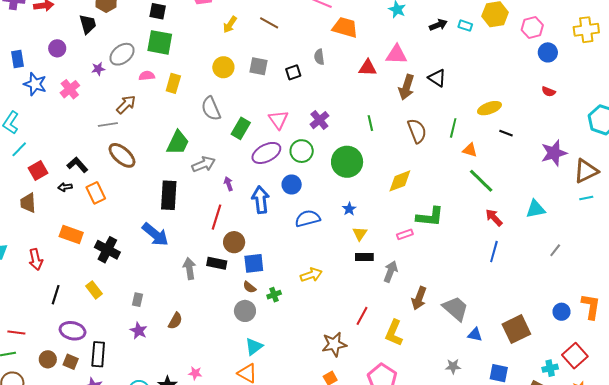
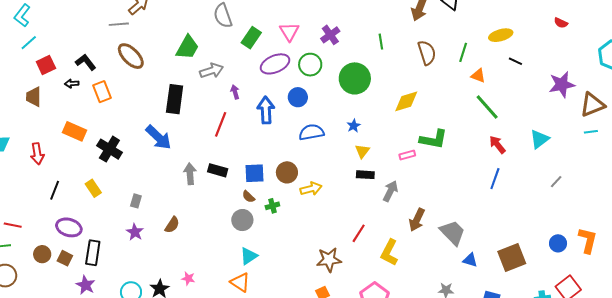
cyan triangle: (536, 209) -> (539, 139), turned -30
brown circle: (234, 242) -> (287, 172), moved

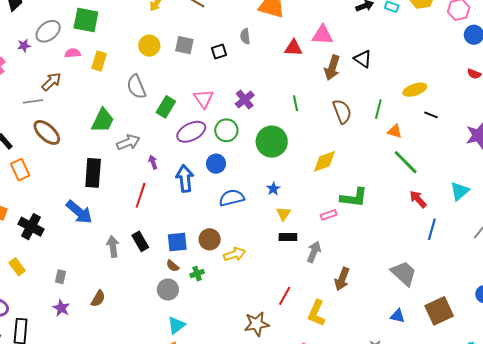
black rectangle: (218, 170) -> (140, 241), turned 48
blue line: (495, 179) -> (432, 229), moved
gray trapezoid: (453, 233) -> (404, 273), moved

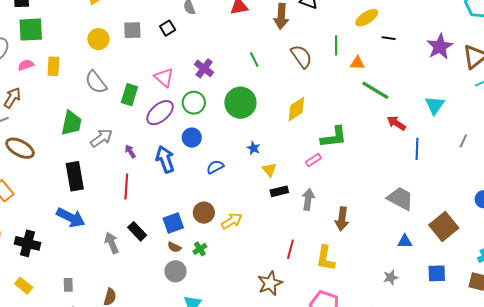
blue semicircle: (232, 198) -> (215, 167), size x0.7

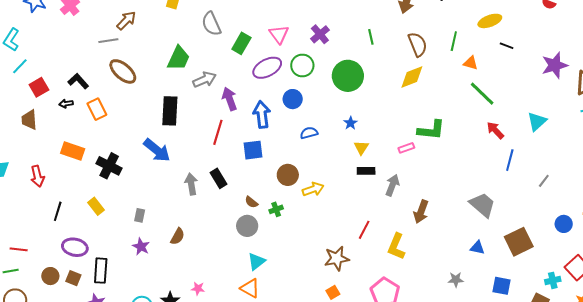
yellow diamond: (296, 109) -> (412, 77), moved
gray line: (463, 141) -> (544, 181), moved
purple arrow: (130, 151) -> (230, 99), size x1.6
blue square: (173, 223) -> (253, 150), moved

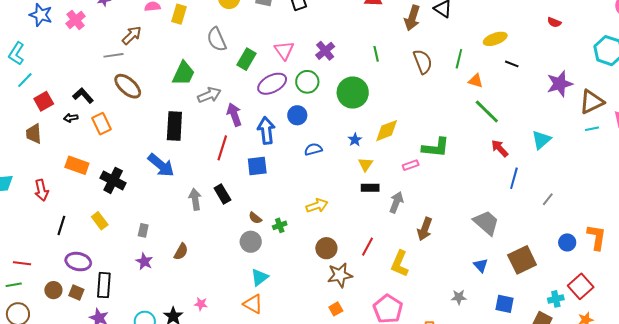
yellow diamond: (412, 77) -> (387, 131), moved
brown circle: (288, 175) -> (326, 248), moved
blue triangle: (477, 248) -> (481, 265), turned 35

